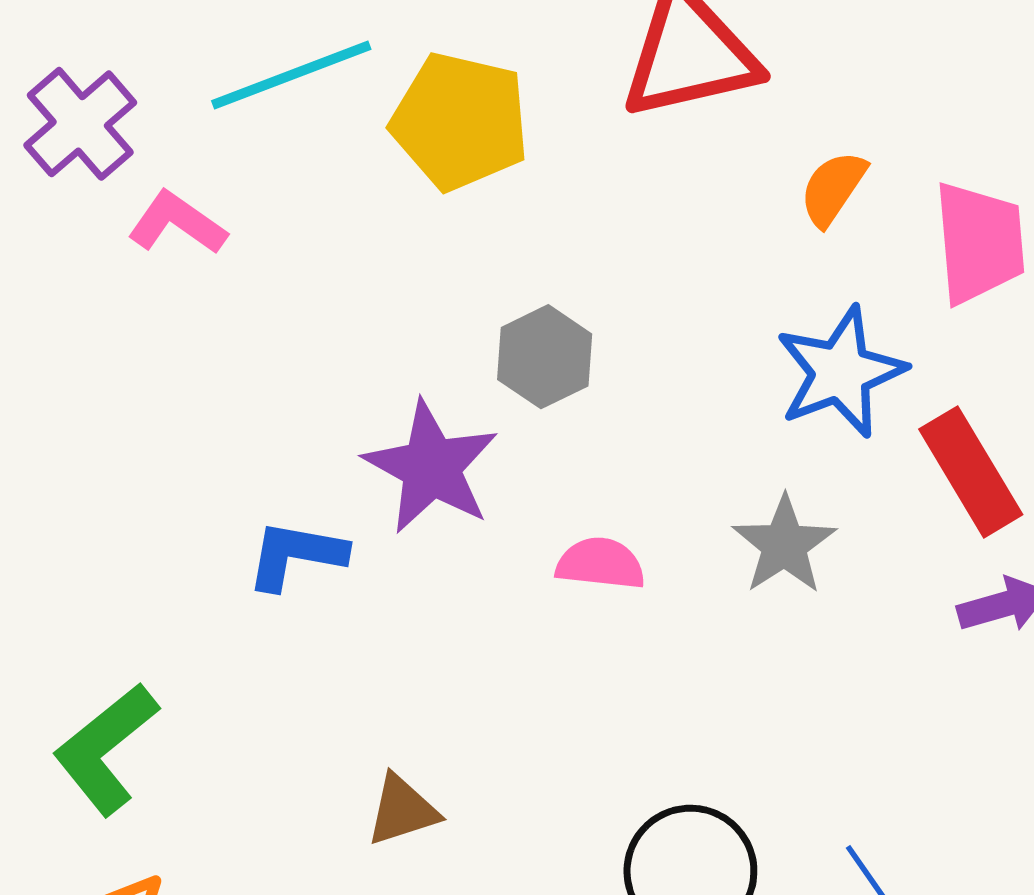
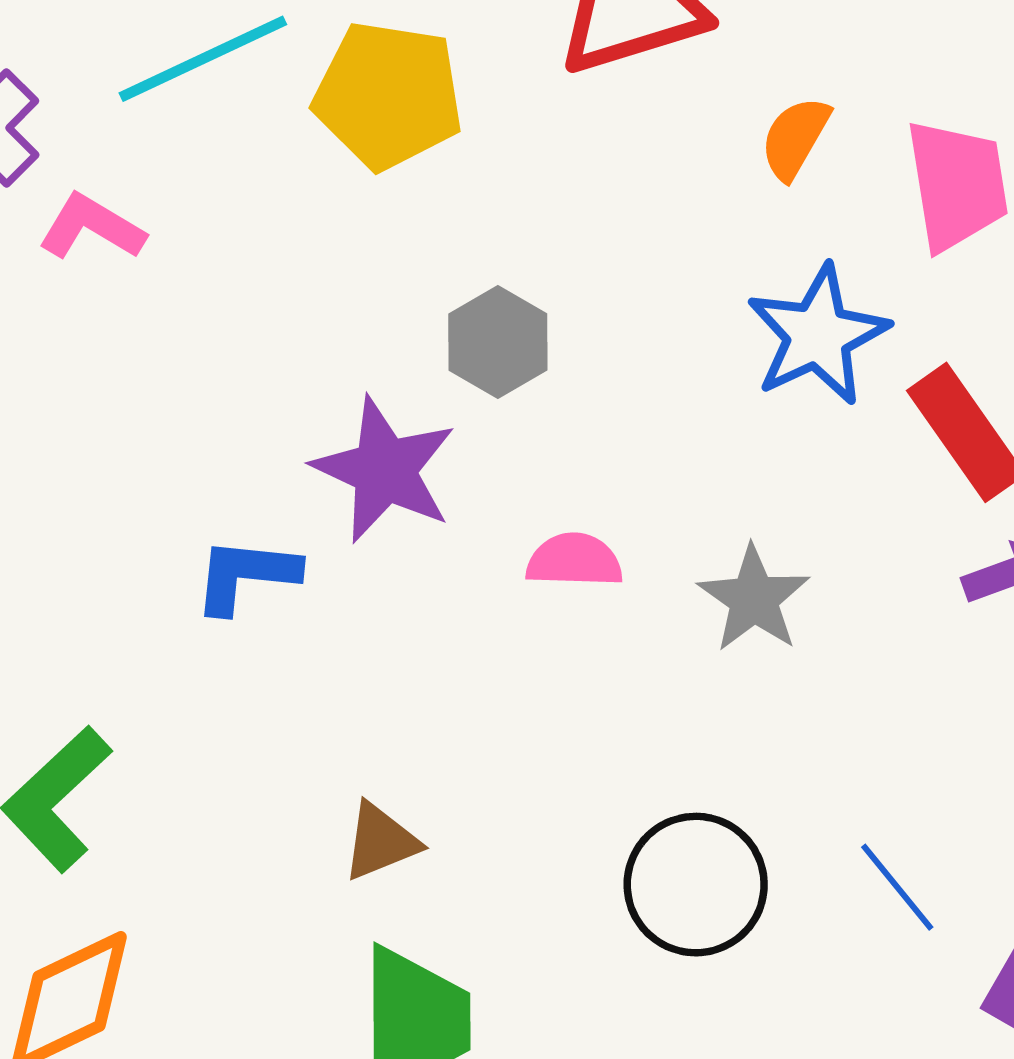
gray star: (784, 545) -> (754, 599), moved

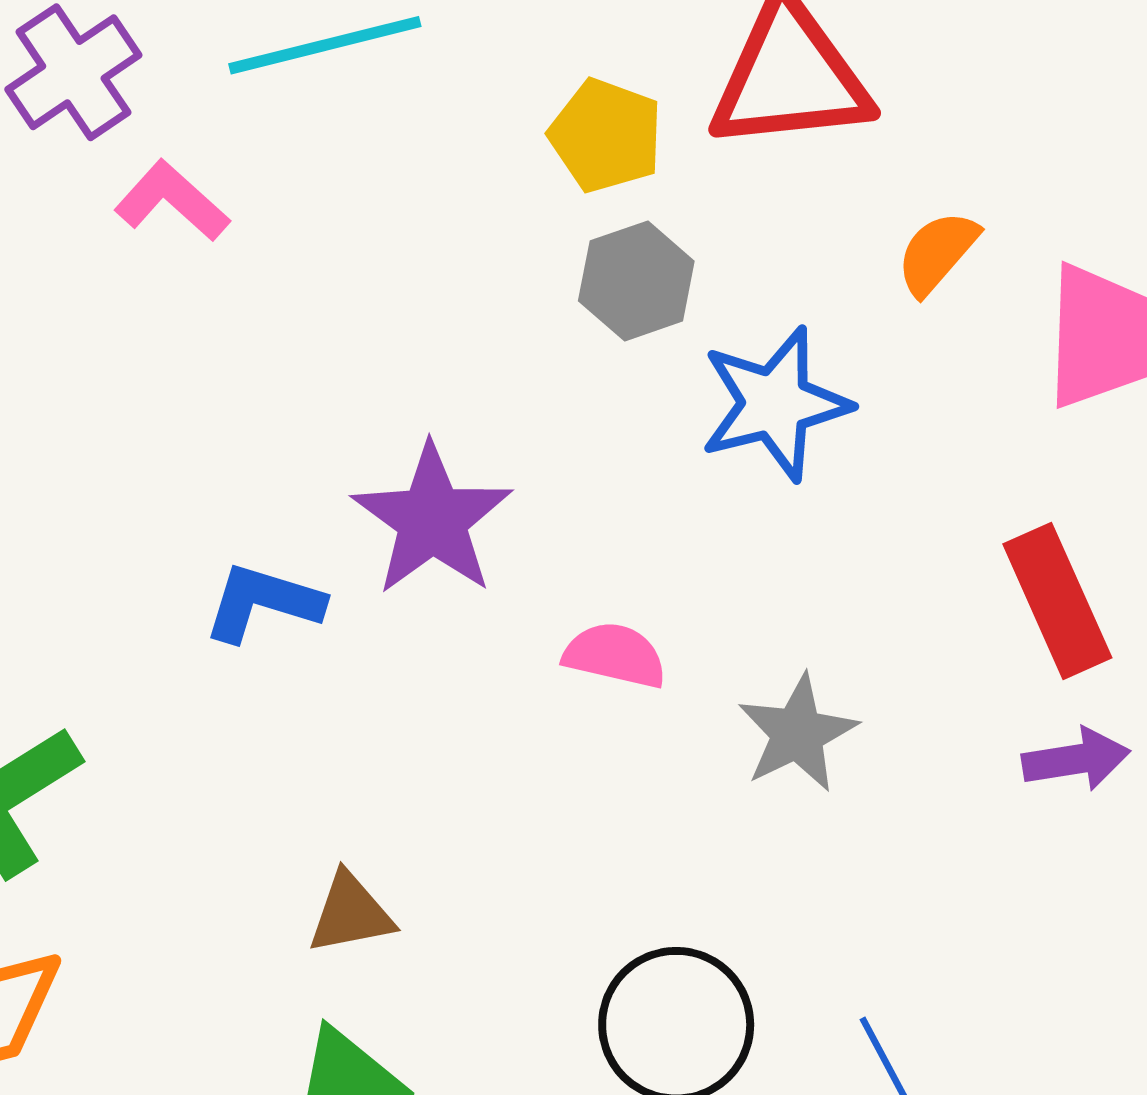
yellow pentagon: (388, 95) -> (606, 136), moved, size x0.7
blue star: (818, 335) -> (775, 404), moved
gray hexagon: (498, 342) -> (636, 281), moved

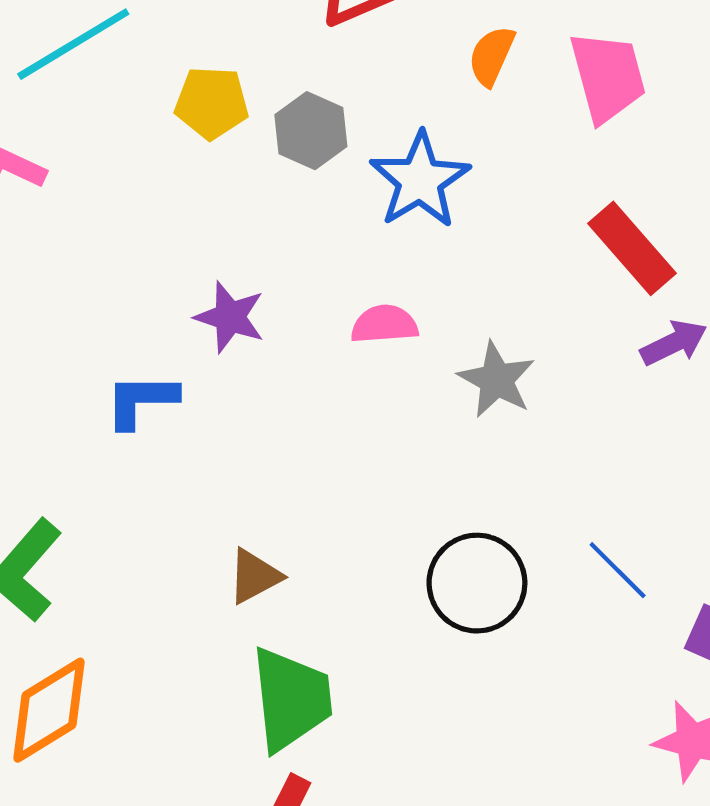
yellow pentagon: (606, 136) -> (212, 103), moved
purple star: (432, 520) -> (230, 317), size x0.7
pink semicircle: (615, 655) -> (384, 324), moved

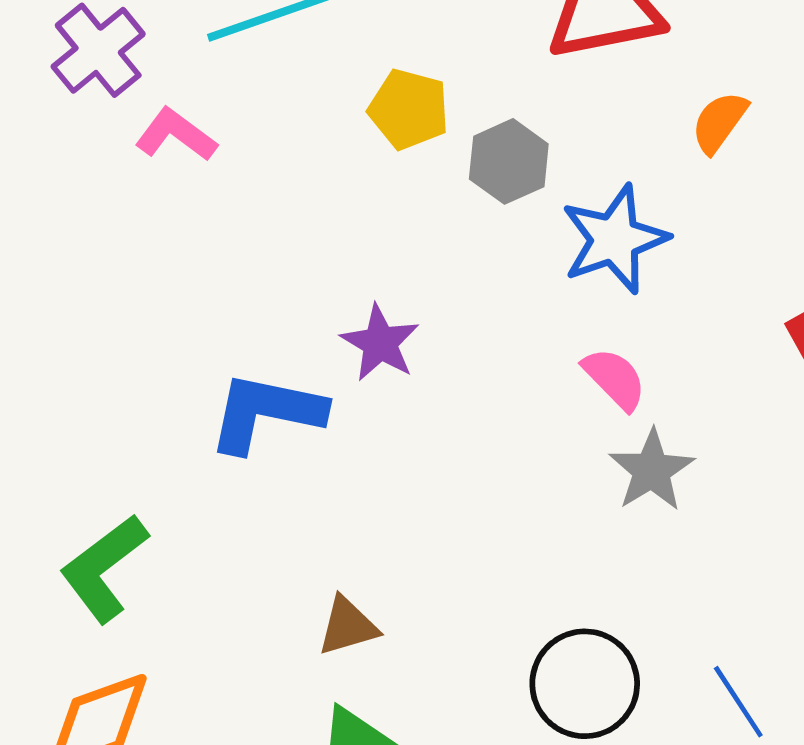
pink semicircle: (384, 324) -> (615, 379), moved, turned 38
blue L-shape: (141, 400) -> (266, 412), size x1.4

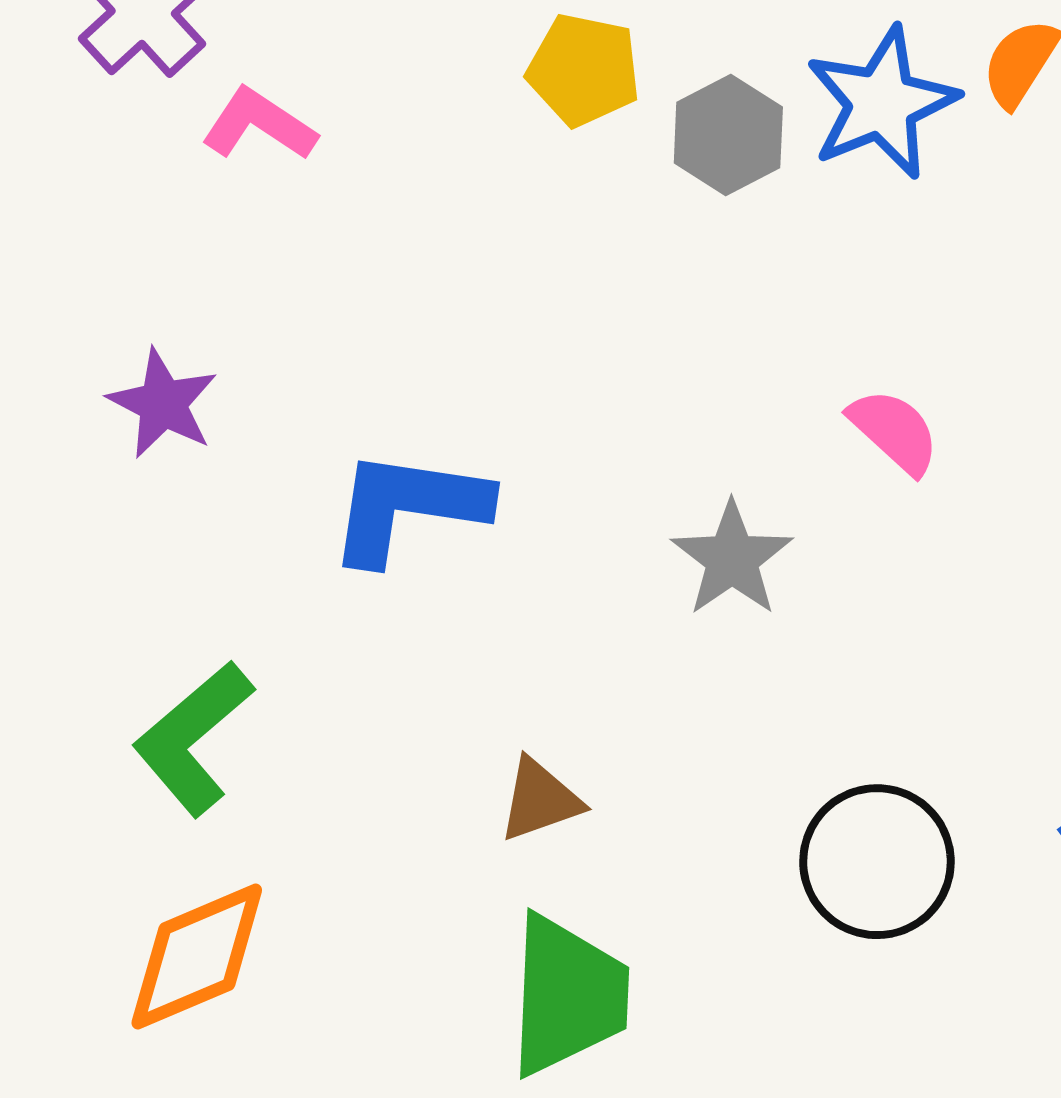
blue star: (615, 239) -> (882, 103), moved
purple star: (380, 343) -> (163, 404), moved
gray star: (652, 470) -> (732, 559), moved

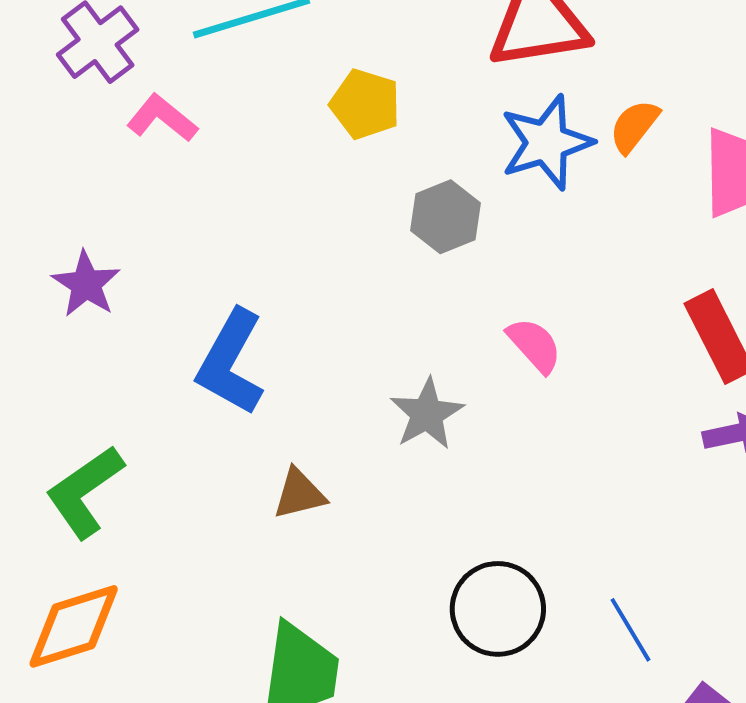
gray hexagon: (728, 135) -> (445, 217), moved
blue L-shape: (408, 507) -> (231, 362), turned -75
brown triangle: (540, 800) -> (299, 494), moved

